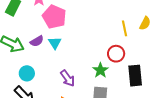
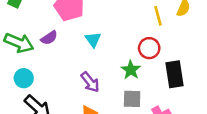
cyan triangle: (55, 43) -> (93, 40), moved
cyan circle: (27, 73) -> (24, 78), moved

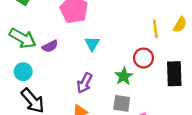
purple semicircle: (49, 38) -> (50, 46), moved
black rectangle: (174, 74) -> (174, 74), moved
purple arrow: (90, 82) -> (85, 83), turned 60

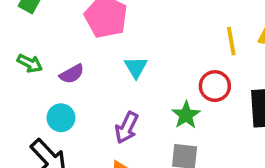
green arrow: (23, 38) -> (30, 63), size x0.6
cyan circle: (23, 72) -> (61, 118), moved

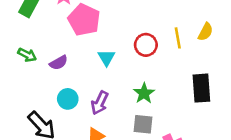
red circle: (215, 86) -> (146, 45), moved
cyan circle: (61, 118) -> (68, 99), moved

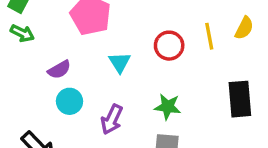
green arrow: (27, 55) -> (22, 33), moved
green star: (144, 93) -> (168, 107), turned -30
cyan circle: (68, 99) -> (69, 101), moved

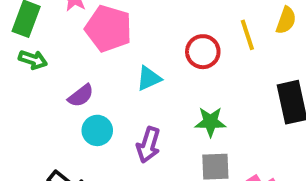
cyan triangle: (120, 62) -> (149, 78), turned 45

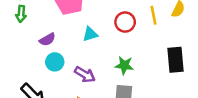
green arrow: (33, 60) -> (21, 14), turned 70
purple arrow: (148, 145) -> (85, 75), turned -84

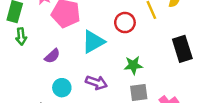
cyan triangle: (90, 34) -> (93, 42), size x1.5
cyan circle: (55, 62) -> (62, 88), moved

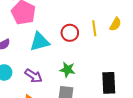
black rectangle: (182, 49) -> (109, 83), moved

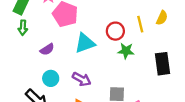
green star: (67, 70) -> (126, 51), moved
black rectangle: (109, 83) -> (162, 64), moved

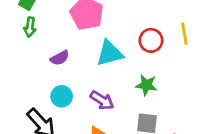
green star: (126, 51) -> (146, 85), moved

